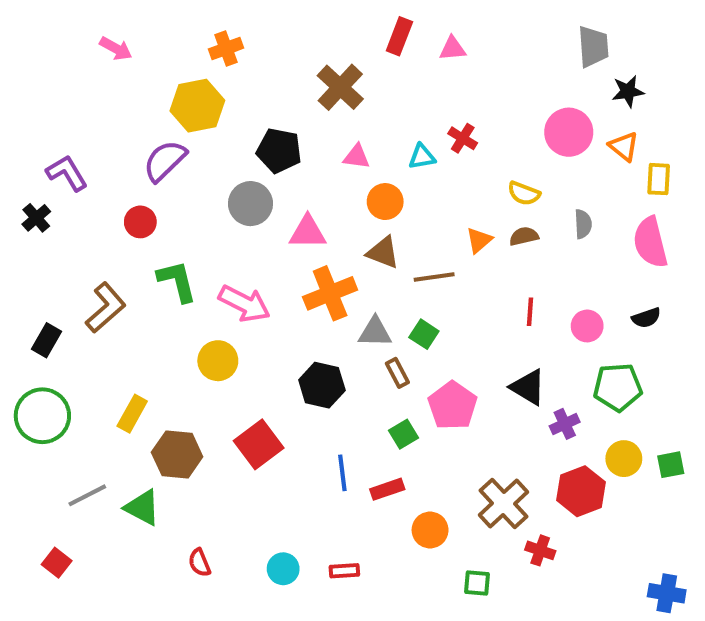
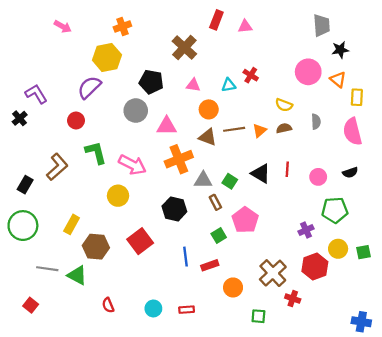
brown line: (434, 277) -> (234, 129), moved
black triangle: (528, 387) -> (261, 174), moved
gray line: (87, 495) -> (47, 269), turned 35

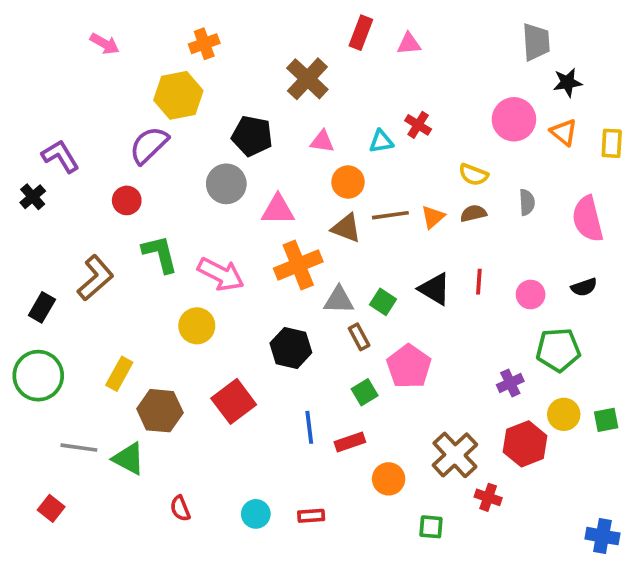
yellow rectangle: (357, 97) -> (612, 143), moved

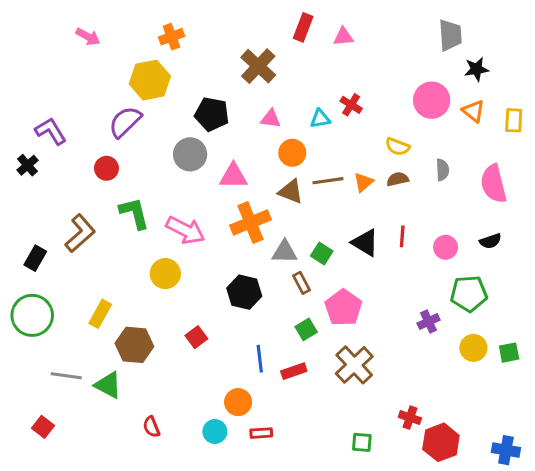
red square: (234, 401) -> (196, 337), size x0.6
red hexagon: (525, 444) -> (441, 442), moved
brown cross: (455, 455) -> (354, 365), moved
orange circle: (389, 479) -> (238, 402), moved

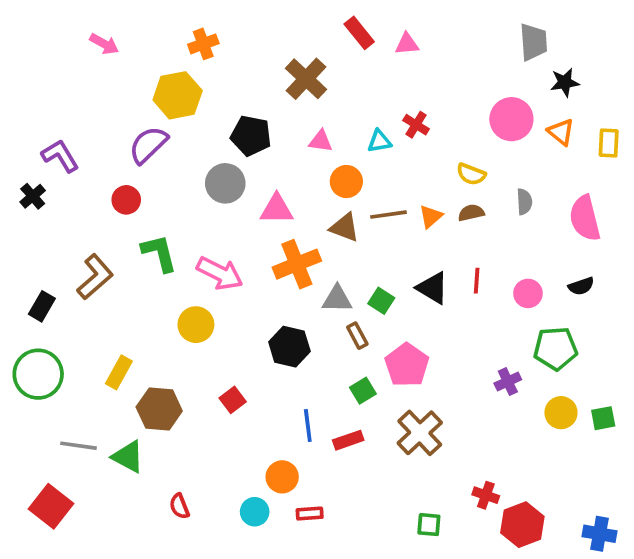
red rectangle: (303, 27) -> (359, 33), turned -60
red square: (43, 427) -> (51, 506), size x1.6

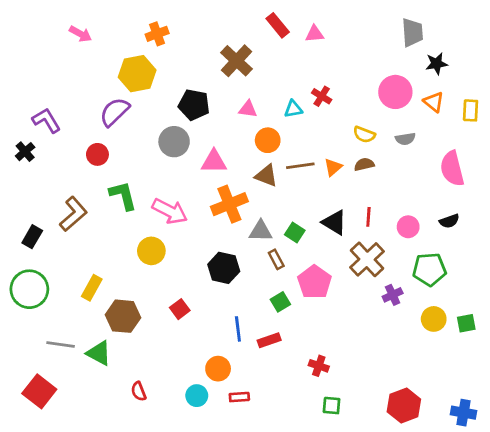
gray semicircle: (524, 202) -> (405, 139), moved, turned 84
brown cross: (420, 433) -> (367, 259), moved
red cross: (486, 495) -> (319, 366), moved

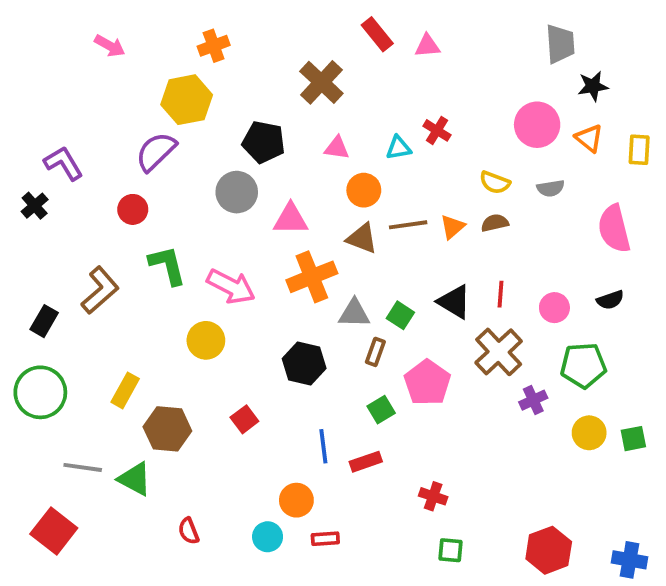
brown rectangle: (276, 259) -> (375, 352), turned 48

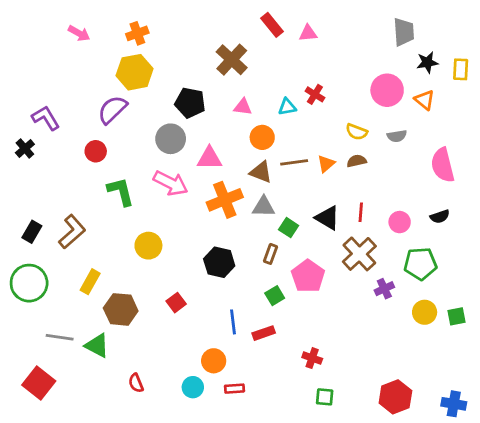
orange cross: (214, 46) -> (137, 33), moved
yellow rectangle: (639, 150) -> (461, 69), moved
pink arrow: (231, 286) -> (171, 183), moved
brown L-shape: (100, 290) -> (72, 232), moved
gray triangle: (354, 313) -> (264, 207), moved

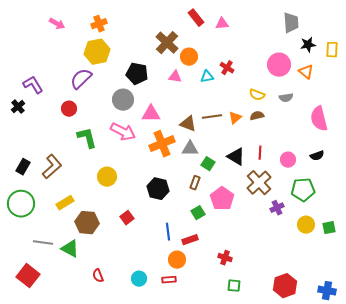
orange circle: (262, 137) -> (189, 57), moved
yellow rectangle: (90, 282) -> (65, 203), turned 30
orange circle: (214, 361) -> (177, 260), moved

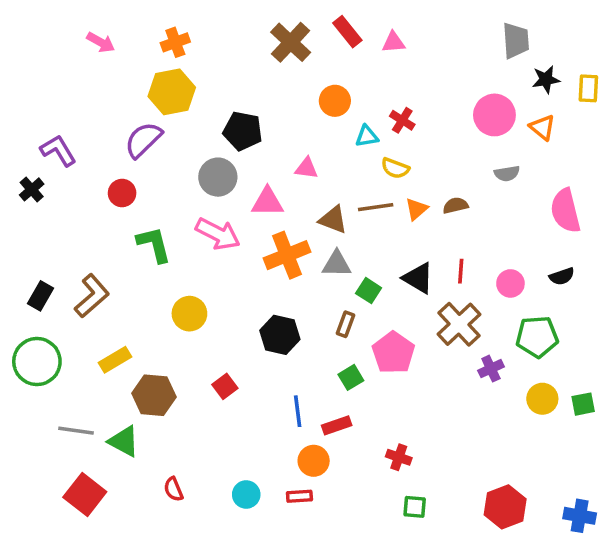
brown cross: (167, 43) -> (291, 42), moved
pink triangle: (175, 77) -> (306, 168), moved
yellow semicircle: (257, 95) -> (395, 168), moved
red square: (28, 276) -> (85, 494), moved

